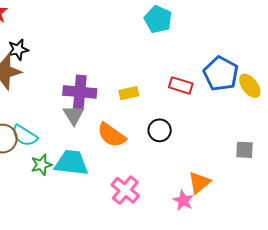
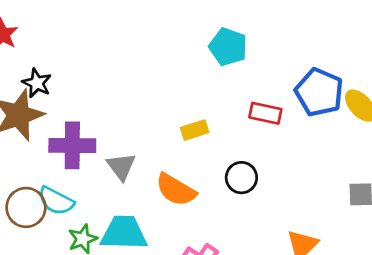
cyan pentagon: (158, 19) -> (228, 47), moved
black star: (18, 50) -> (37, 83), turned -30
purple cross: (80, 92) -> (72, 145), moved

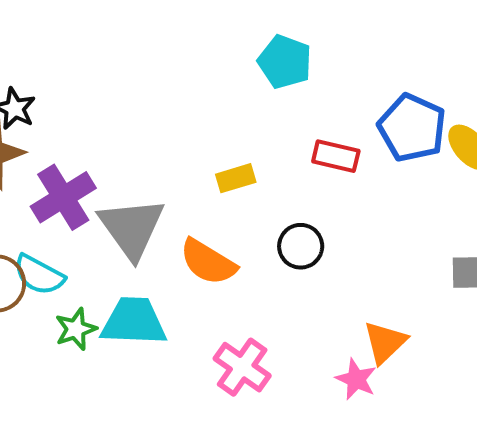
purple cross: (72, 145) -> (63, 197), turned -33
gray triangle: (121, 166) -> (132, 228), size x1.6

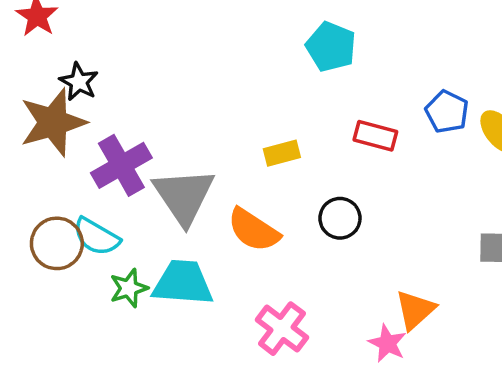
blue pentagon: (412, 128) -> (447, 112), size x0.7

